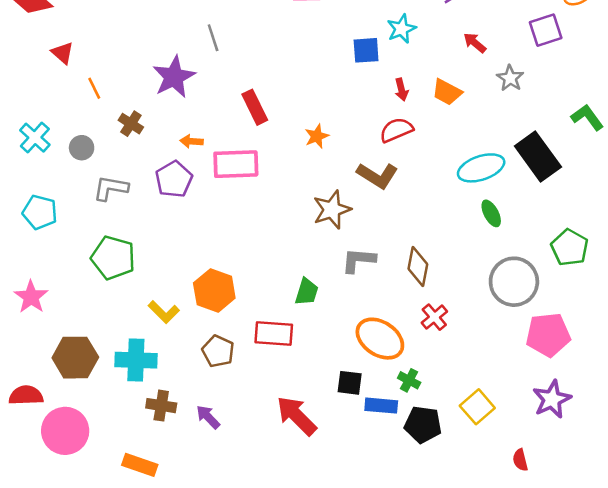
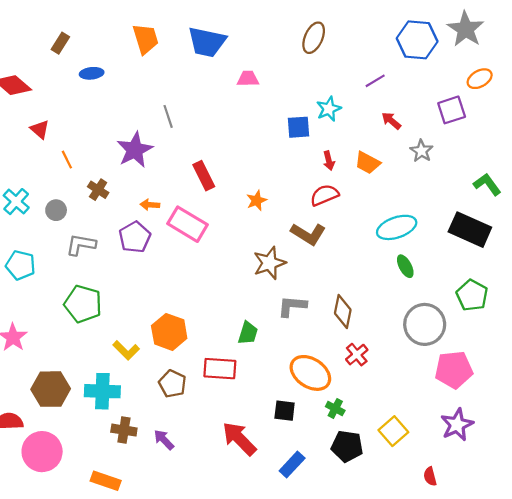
black rectangle: (538, 157) -> (470, 230), moved, turned -30
pink rectangle: (236, 164) -> (188, 224), turned 33
blue rectangle: (381, 406) -> (292, 465), moved, turned -52

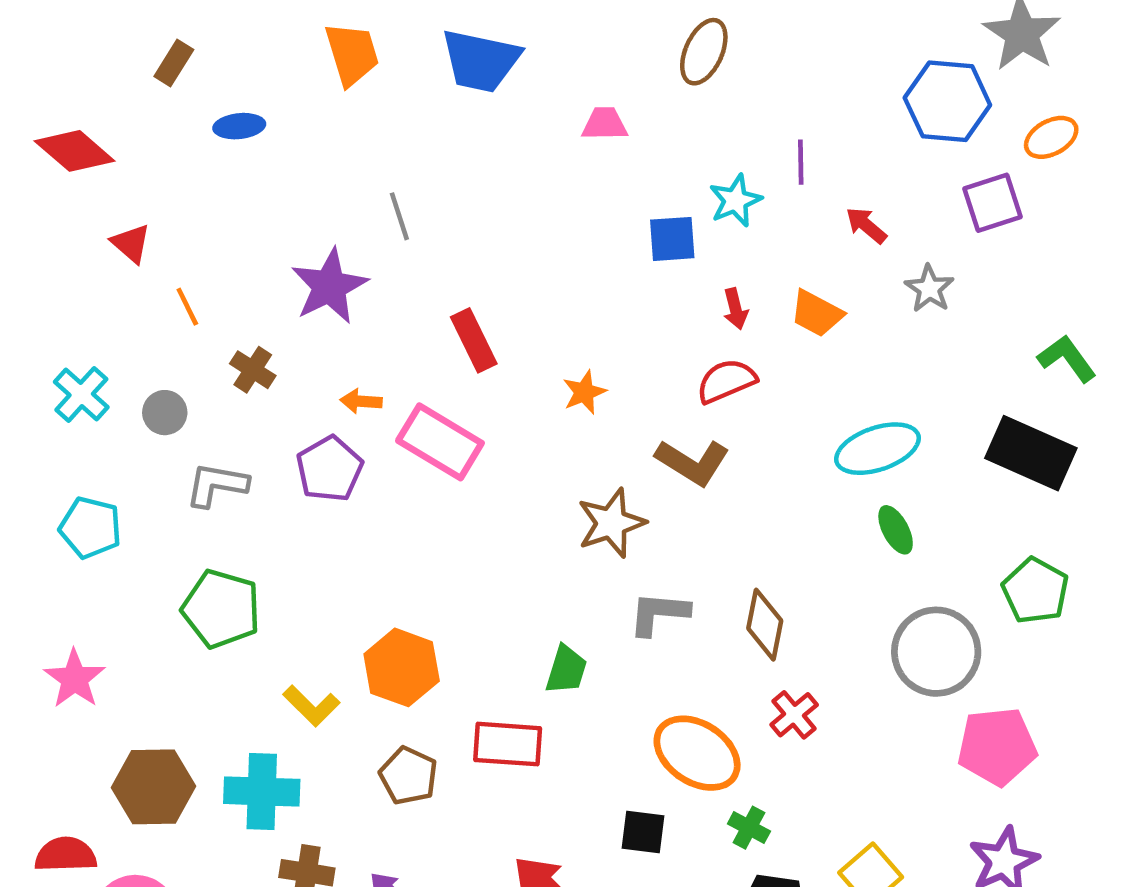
blue hexagon: (417, 40) -> (947, 101), moved
pink trapezoid: (248, 79) -> (605, 124), moved
purple line: (375, 81) -> (801, 162), moved, turned -60

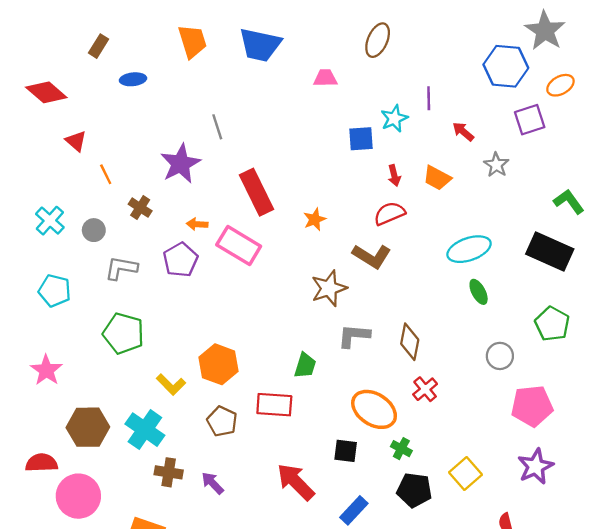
red rectangle: (474, 340) -> (256, 192), size x1.4
gray circle: (936, 652) -> (500, 356), size x0.6
cyan cross: (262, 791) -> (145, 430), turned 33

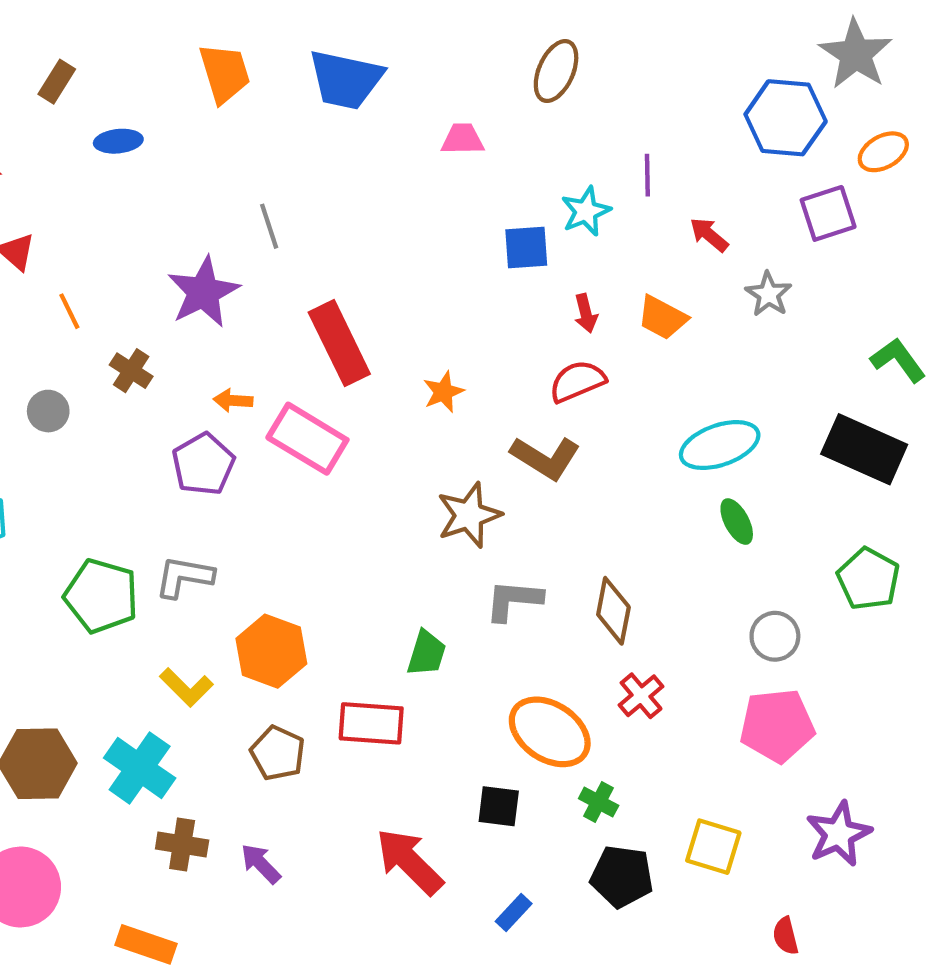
gray L-shape: (121, 268) -> (184, 577), moved
pink pentagon: (532, 406) -> (777, 726), moved
yellow square: (465, 474) -> (713, 847), turned -32
blue rectangle: (354, 510) -> (514, 913), size x0.7

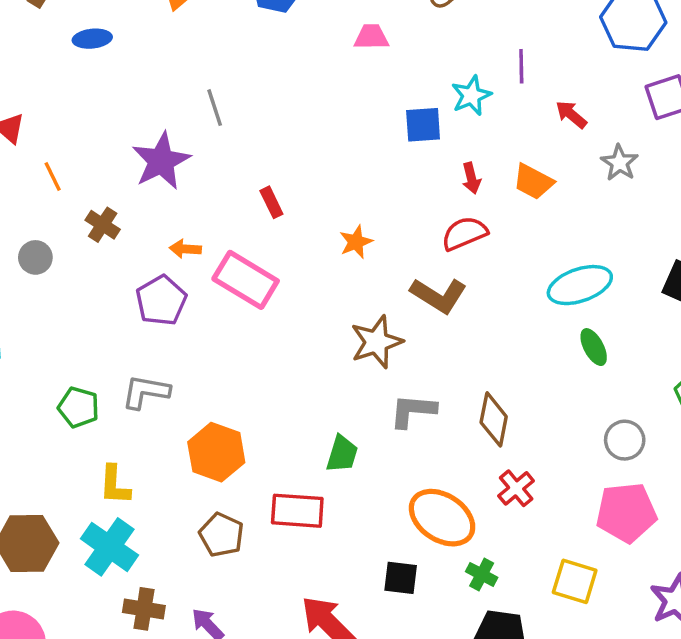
red rectangle: (339, 343) -> (271, 202), size x0.5
green pentagon: (101, 596) -> (78, 407), size x0.7
yellow L-shape: (186, 687) -> (115, 485), moved, turned 48
yellow square: (713, 847) -> (575, 581), moved

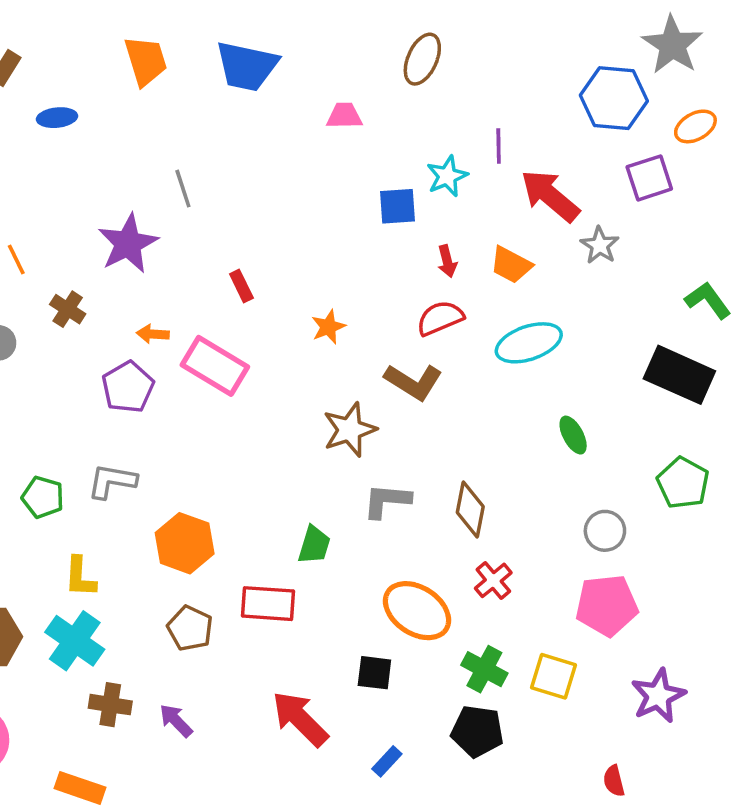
red arrow: (571, 114) -> (550, 196), size x1.8
cyan ellipse: (580, 285) -> (529, 343), moved
green cross: (482, 574) -> (484, 669), moved, size x1.4

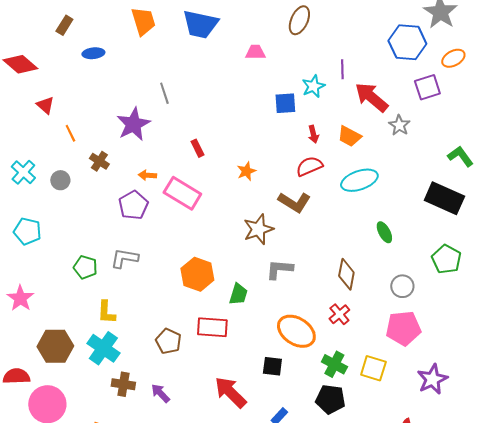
brown diamond: (470, 510) -> (346, 274), moved
orange hexagon: (185, 543) -> (197, 274), moved

